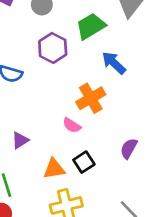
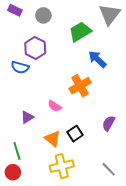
purple hexagon: (53, 48) -> (35, 48), moved
pink semicircle: (72, 125) -> (55, 106), moved
orange triangle: (54, 169) -> (53, 139), turned 48

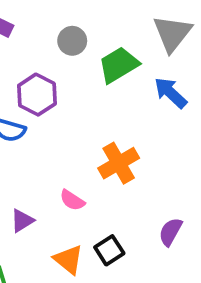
gray circle: (43, 15) -> (72, 41), moved
blue arrow: (97, 59) -> (170, 93), moved

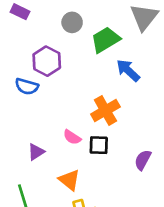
blue arrow: (170, 93) -> (128, 70), moved
black square: (109, 250) -> (99, 145), moved, turned 35

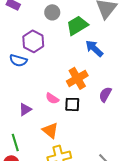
purple semicircle: (143, 160) -> (105, 94), moved

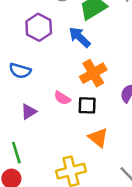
blue arrow: (94, 48) -> (80, 37), moved
blue semicircle: (18, 60) -> (20, 71), moved
orange triangle: (50, 130) -> (98, 138), moved

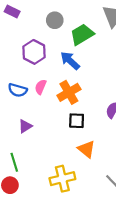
orange cross: (93, 73) -> (69, 92), moved
pink semicircle: (62, 98) -> (41, 87), moved, turned 80

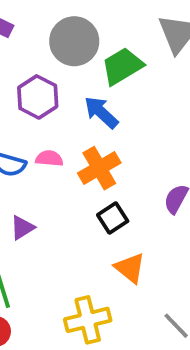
gray circle: (55, 20) -> (74, 41), size x1.6
pink semicircle: (41, 87) -> (49, 158), turned 72
black square: (77, 121) -> (113, 218), turned -35

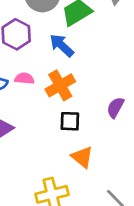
black square: (113, 218) -> (70, 121), turned 35

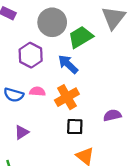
purple semicircle: (115, 107) -> (112, 115), turned 48

